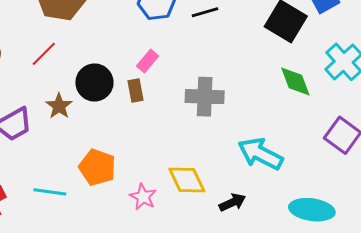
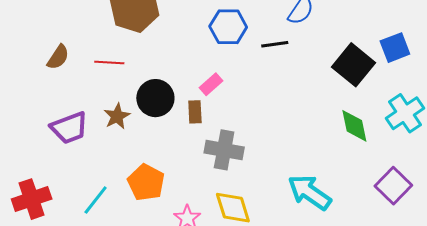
red line: (44, 54) -> (109, 62), turned 40
gray cross: (205, 97) -> (224, 150), moved
cyan line: (50, 192) -> (96, 200), turned -68

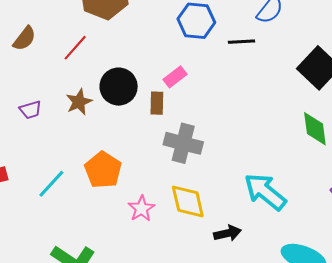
red line: (109, 62) -> (75, 48), turned -56
purple trapezoid: (69, 128) -> (30, 110), size x0.6

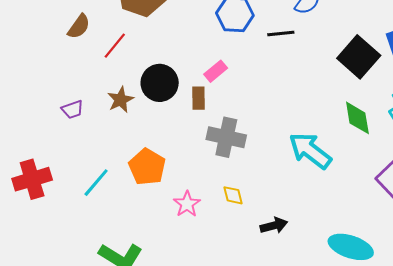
brown semicircle: (24, 39) -> (79, 26), moved
cyan arrow: (265, 192) -> (310, 151), moved
yellow diamond: (188, 202) -> (233, 195), size x0.6

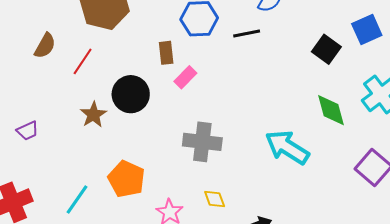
black square: (359, 57) -> (326, 49), size x0.7
brown rectangle: (198, 98) -> (166, 53), moved
purple trapezoid: (72, 109) -> (28, 131), moved

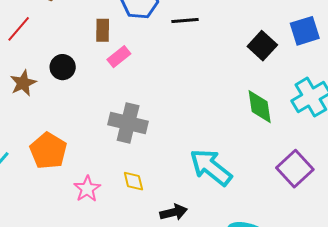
black circle: (131, 94) -> (63, 67), size x0.7
cyan arrow: (287, 147) -> (211, 167), moved

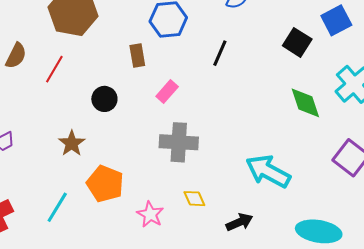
black line: (185, 20) -> (220, 53), moved, turned -52
pink rectangle: (119, 57) -> (167, 91), moved
brown star: (23, 83) -> (72, 143), moved

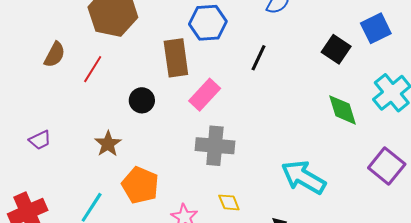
brown rectangle: (137, 56) -> (176, 58), size x1.6
pink rectangle: (167, 91) -> (205, 95), size x1.4

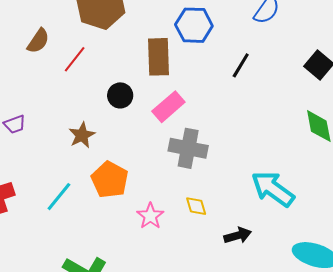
pink rectangle: (205, 95) -> (168, 107), moved

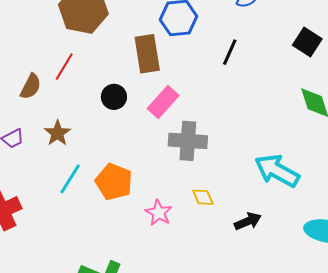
brown semicircle: (38, 41) -> (31, 86), moved
brown star: (82, 135) -> (58, 133), moved
cyan line: (59, 197) -> (70, 179), moved

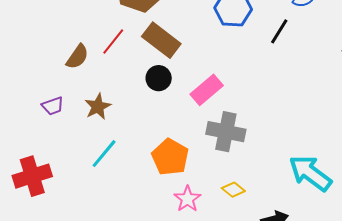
black line: (230, 52) -> (279, 31), moved
brown rectangle: (147, 54) -> (161, 40), moved, turned -51
orange pentagon: (114, 182) -> (170, 157), moved
yellow diamond: (203, 197) -> (233, 190), turned -35

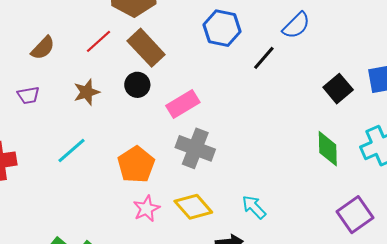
brown semicircle: (77, 57) -> (43, 48), moved
brown star: (98, 107) -> (87, 92), moved
cyan arrow: (310, 173) -> (254, 207), moved, size x0.6
yellow diamond: (233, 190) -> (193, 207), size x1.6

